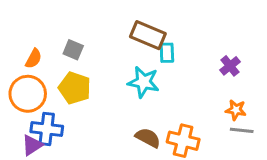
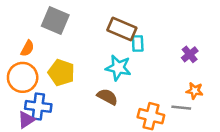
gray square: (73, 50) -> (55, 20), moved, size x1.6
gray line: (242, 130) -> (181, 108), moved
brown semicircle: (148, 138) -> (107, 97), moved

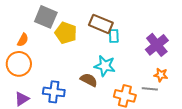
purple cross: (190, 54) -> (157, 45), size x1.6
cyan star: (118, 68) -> (105, 66), moved
yellow pentagon: (61, 73) -> (66, 33), moved
blue cross: (38, 106) -> (54, 92), moved

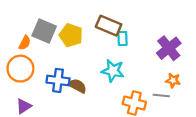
gray square: (46, 17) -> (44, 31), moved
brown semicircle: (89, 80) -> (77, 86), moved
blue cross: (54, 92) -> (58, 80), moved

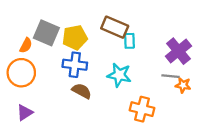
yellow pentagon: (71, 35) -> (75, 37), turned -30
blue cross: (58, 80) -> (75, 65), moved
gray line: (161, 95) -> (170, 76), moved

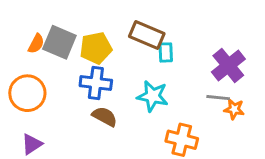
orange semicircle: (26, 45) -> (36, 44), moved

